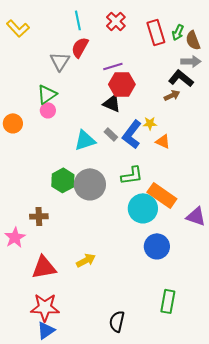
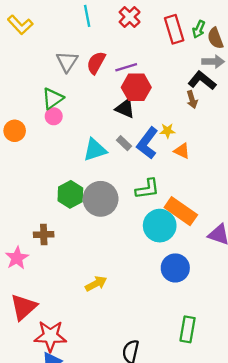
red semicircle: (80, 47) -> (96, 63), moved
brown arrow: (172, 95) -> (192, 100), turned 98
red triangle: (44, 267) -> (24, 307), moved, turned -32

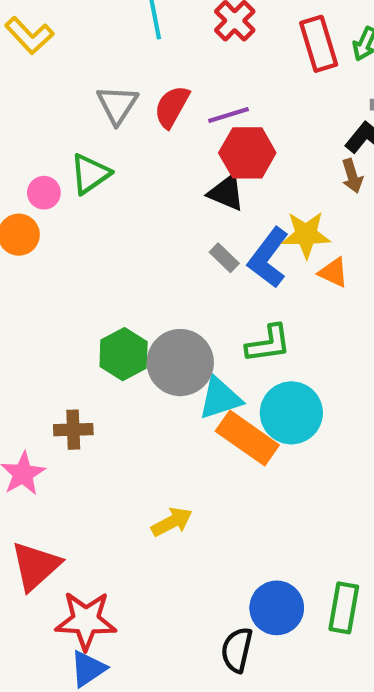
pink circle: (54, 116) -> (44, 193), moved
yellow star: (167, 131) -> (306, 235), size x1.6
cyan triangle: (95, 150) -> (220, 398), moved
orange rectangle: (181, 211) -> (247, 438), moved
blue circle: (175, 268) -> (277, 608), moved

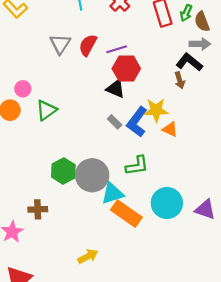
green triangle: (90, 174) -> (46, 110), moved
cyan circle: (291, 413) -> (167, 203), moved

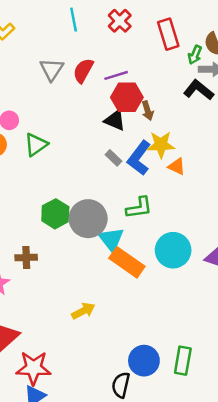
green arrow: (186, 13) -> (195, 55), moved
brown arrow: (180, 80) -> (148, 111), moved
cyan triangle: (112, 193) -> (111, 239), turned -50

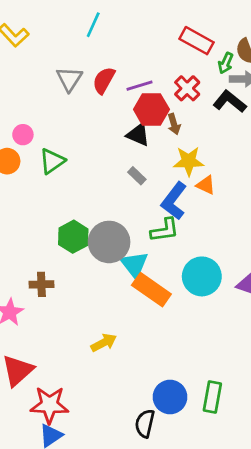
cyan line: (74, 20) -> (93, 25), turned 35
red cross: (120, 21) -> (187, 88), moved
red rectangle: (168, 34) -> (197, 41), turned -44
blue L-shape: (139, 158) -> (174, 201), moved

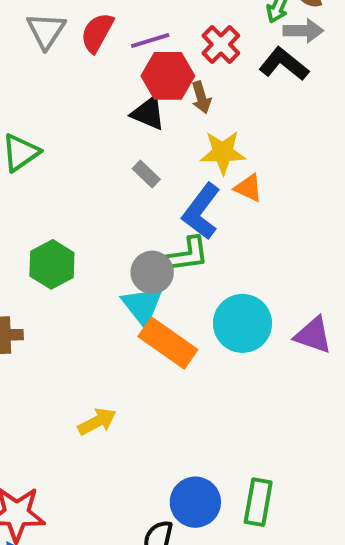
gray circle: (109, 242) -> (152, 272), moved, size x0.7

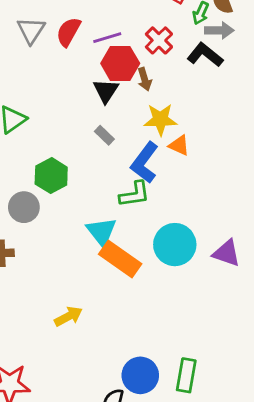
black triangle: (148, 113) -> (106, 91), turned 40
green hexagon: (52, 264) -> (51, 176), moved
gray circle: (152, 272) -> (24, 207), moved

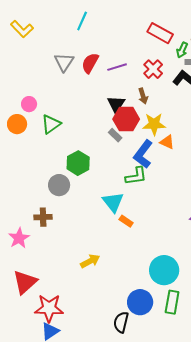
red hexagon: (120, 63) -> (126, 119), moved
cyan circle: (175, 245) -> (164, 270), moved
orange rectangle: (120, 259) -> (126, 221), size x0.5

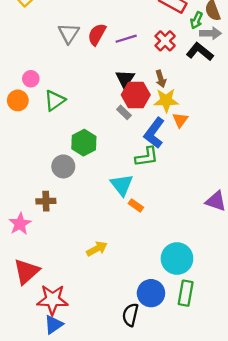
brown arrow: (143, 96) -> (161, 79), moved
orange triangle: (167, 142) -> (180, 120), turned 42

